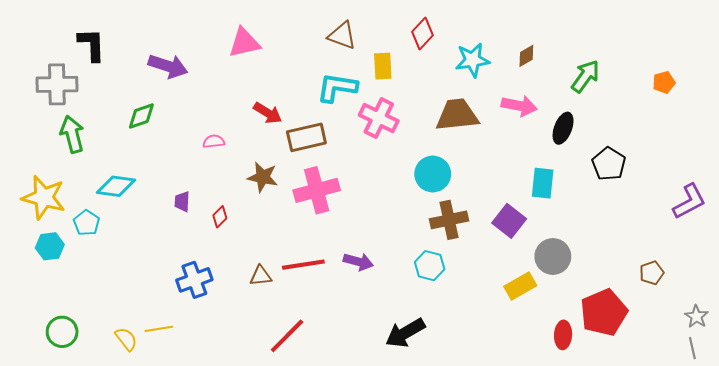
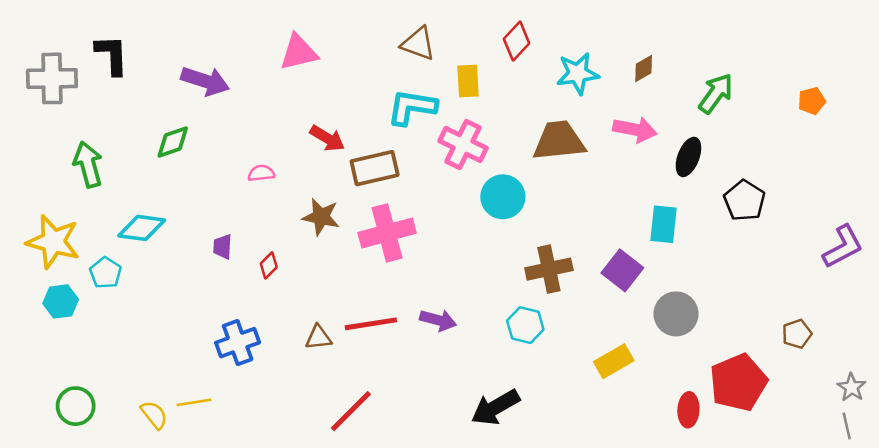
gray cross: (57, 84) -> (52, 78), moved
cyan circle: (433, 174) -> (503, 197), moved
yellow rectangle: (520, 286) -> (614, 361), moved

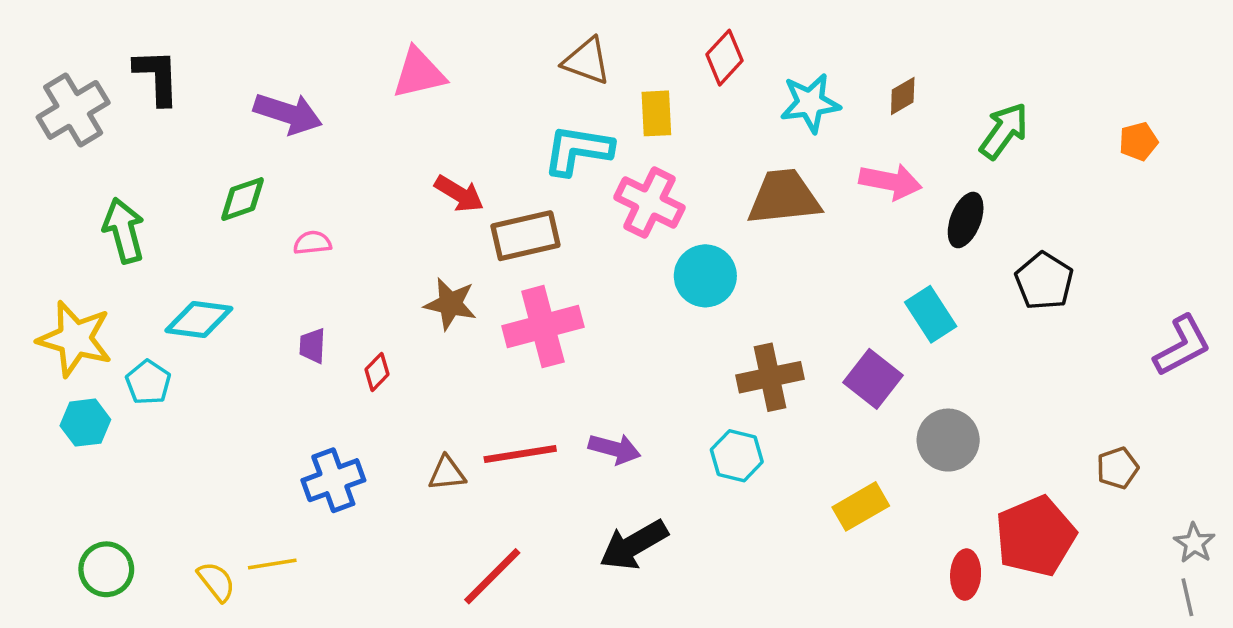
gray cross: (52, 78) -> (73, 110), turned -30
pink semicircle: (261, 173) -> (312, 243), moved
cyan rectangle: (664, 224) -> (931, 314), turned -39
black arrow: (495, 407) -> (634, 545), moved

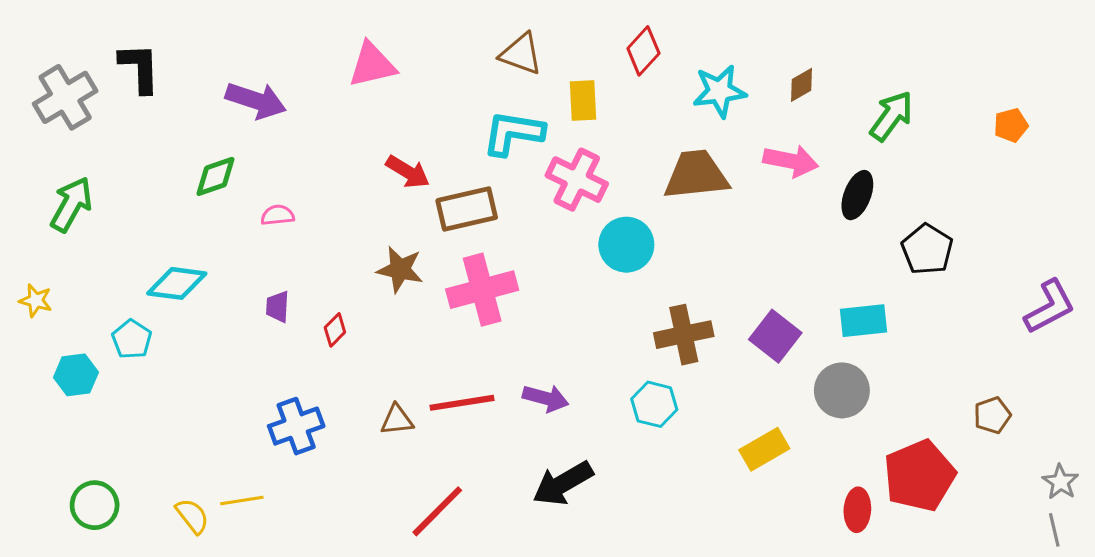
green arrow: (124, 230) -> (71, 204), moved, turned 44
cyan rectangle: (931, 314) -> (864, 321), moved, turned -63
yellow star: (75, 339) -> (36, 300), moved, size x0.5

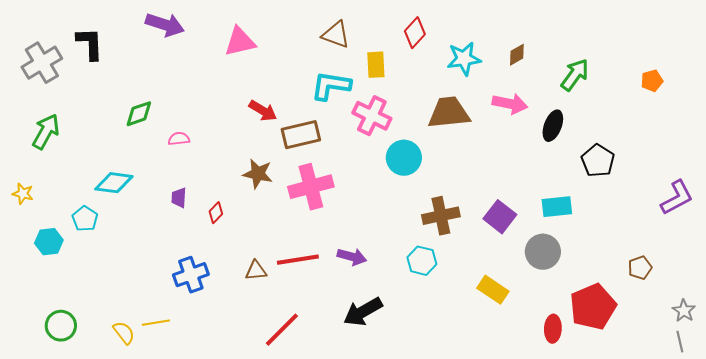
purple arrow: (256, 100) -> (165, 25), moved
yellow rectangle: (764, 449) -> (493, 290), turned 64

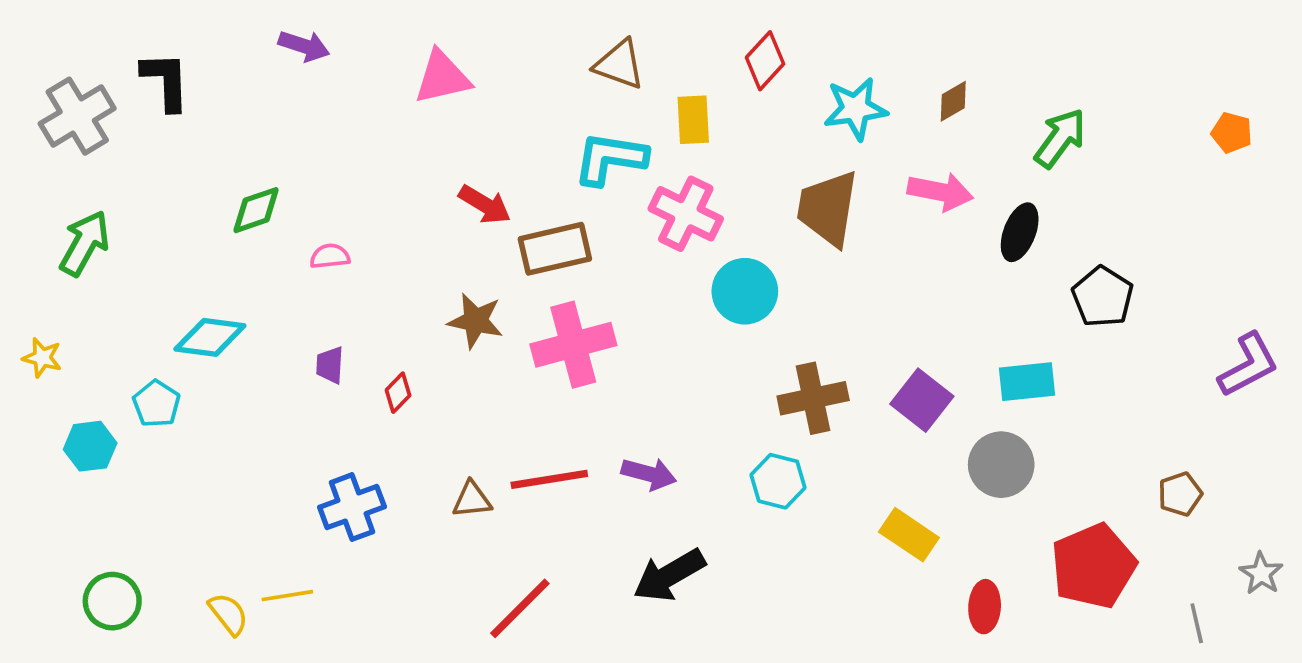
purple arrow: (165, 25) -> (304, 46), size x0.7
orange pentagon: (652, 81) -> (1232, 133), moved, turned 30
brown trapezoid: (449, 113) -> (828, 208), turned -75
red ellipse: (553, 329) -> (985, 607), moved
gray line: (680, 342) -> (1197, 623), moved

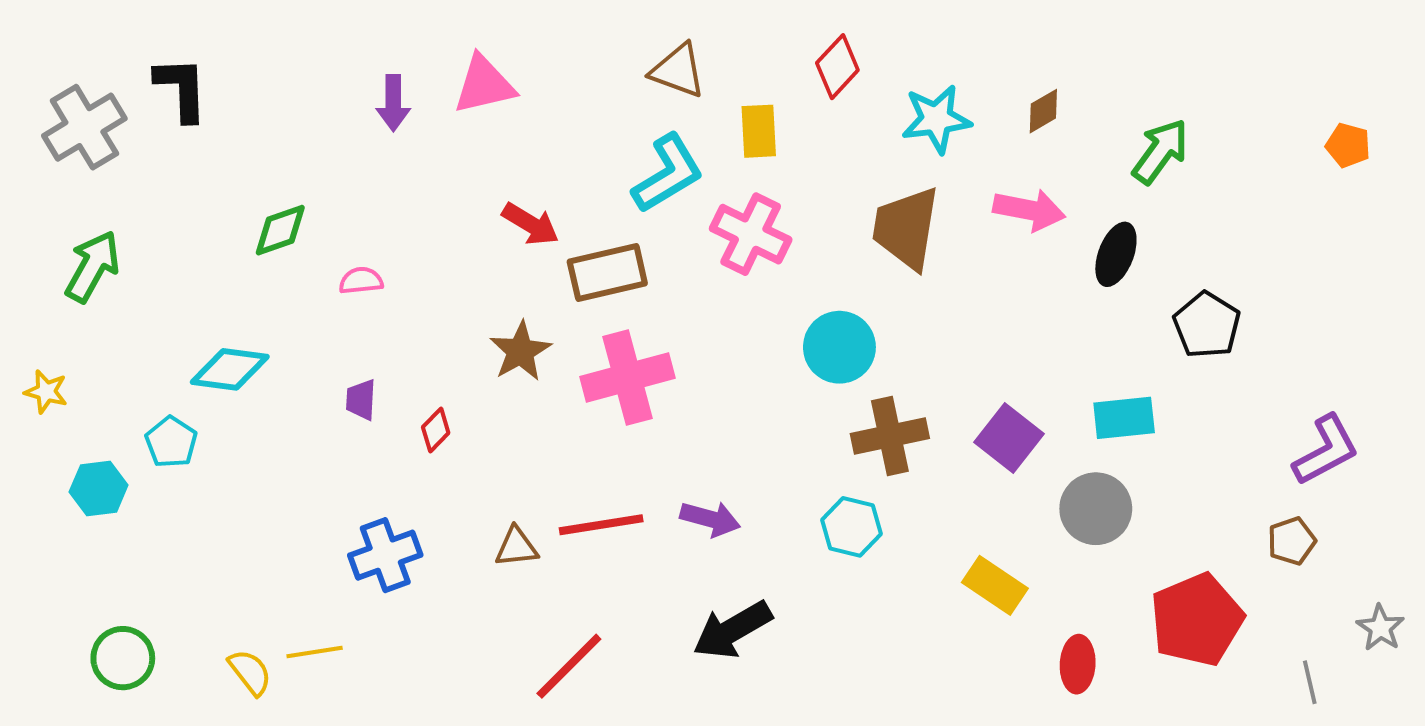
purple arrow: (304, 46) -> (393, 103), moved, turned 72
cyan L-shape: (610, 158) -> (668, 174), turned 140
cyan circle: (745, 291) -> (839, 347), moved
brown star: (476, 321) -> (520, 351), turned 30
purple L-shape: (1248, 365) -> (1326, 450), moved

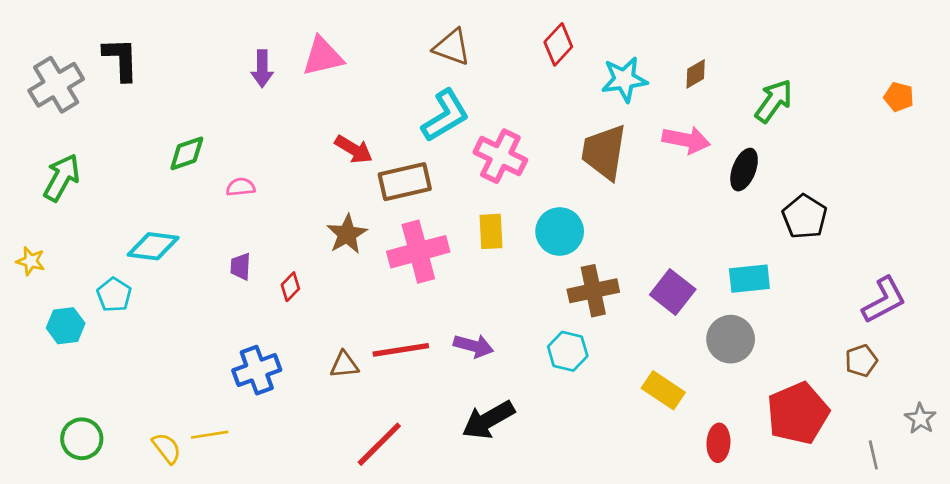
yellow rectangle: (759, 131) -> (491, 231), moved

